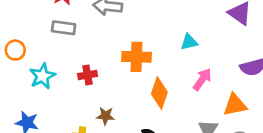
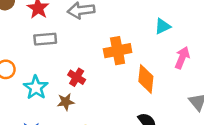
red cross: (87, 75) -> (77, 77), turned -36
brown star: (106, 116) -> (66, 102), moved

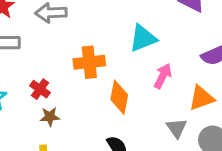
cyan triangle: (162, 26) -> (143, 38), size x1.5
brown star: (66, 102) -> (50, 117), moved

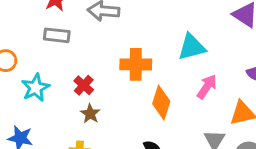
brown star: (50, 117) -> (90, 114), turned 30

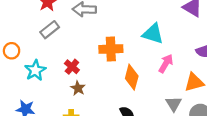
gray rectangle: (57, 35) -> (50, 30), turned -42
cyan triangle: (192, 47) -> (153, 34), turned 35

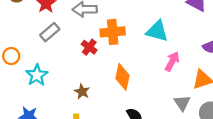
orange cross: (111, 49) -> (113, 32), moved
red cross: (72, 67) -> (89, 47), moved
orange diamond: (132, 77) -> (123, 77), moved

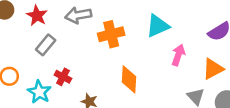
cyan triangle: (157, 31) -> (158, 26), turned -30
red cross: (89, 47) -> (63, 77), moved

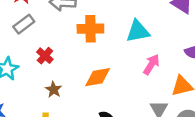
red cross: (63, 77) -> (45, 56), moved
orange diamond: (129, 79) -> (98, 77), turned 64

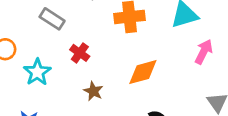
gray rectangle: (24, 24) -> (52, 19), turned 75

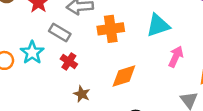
gray rectangle: (52, 19) -> (60, 32), moved
cyan star: (37, 72) -> (32, 53), moved

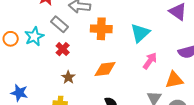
cyan triangle: (158, 25) -> (140, 33), turned -35

